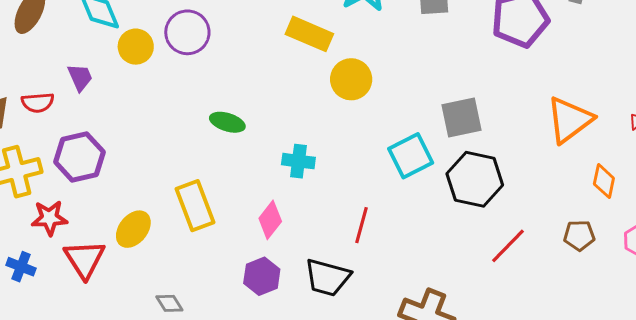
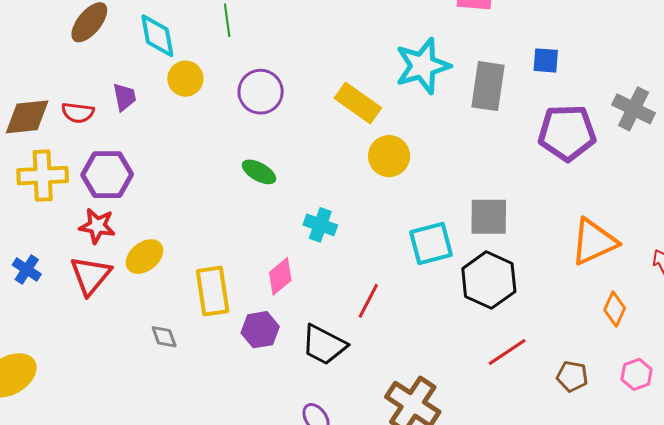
purple circle: (187, 32) -> (261, 92), moved
yellow rectangle: (195, 206) -> (213, 291), moved
red star: (49, 218) -> (97, 226), moved
brown pentagon: (579, 235) -> (572, 376), moved

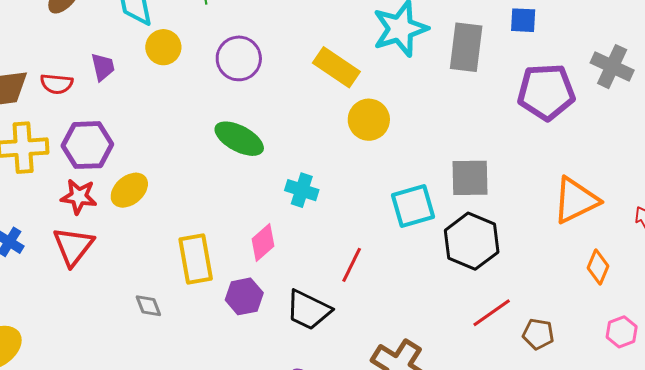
green ellipse: (259, 172) -> (239, 139), size x1.4
yellow ellipse: (145, 257) -> (129, 190), moved
brown pentagon: (572, 376) -> (538, 334), moved

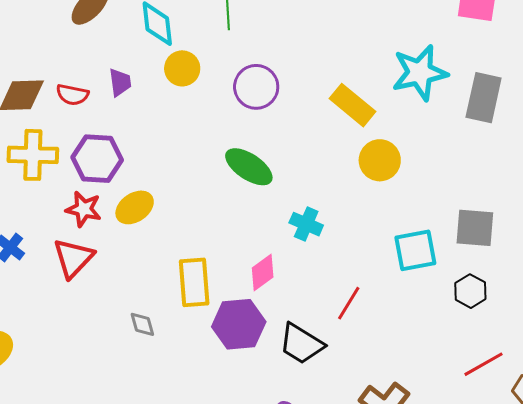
black hexagon: (472, 241) -> (470, 291), size x0.6
purple hexagon: (244, 296) -> (239, 324), size x1.4

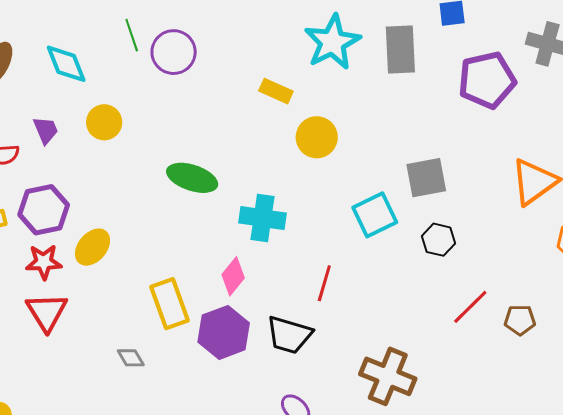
yellow circle: (182, 68) -> (104, 122), moved
purple circle: (256, 87) -> (174, 52), moved
yellow rectangle: (352, 105) -> (276, 91), size x0.7
cyan cross: (306, 224) -> (262, 218), size x1.4

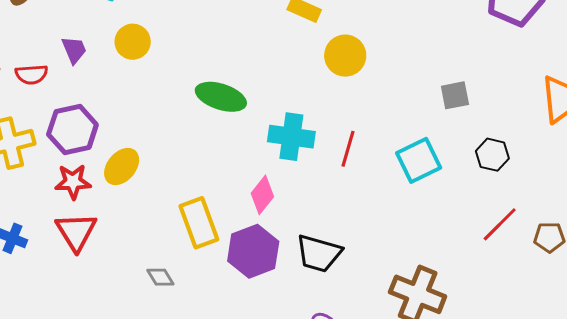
gray square: (426, 178) -> (455, 95), size x0.7
cyan square: (375, 215) -> (419, 160), moved
black hexagon: (438, 240) -> (492, 155), moved
red line: (324, 283) -> (348, 149), moved

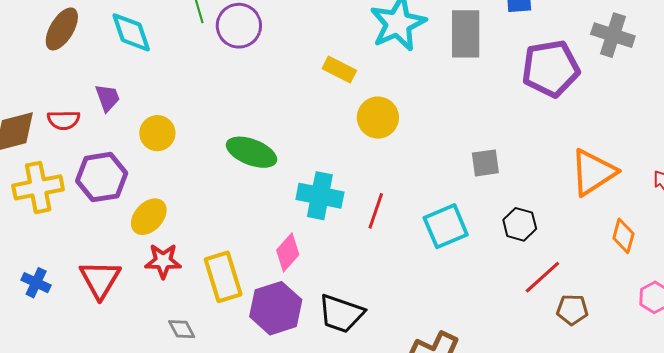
yellow circle: (133, 42) -> (157, 133), moved
red star: (73, 182) -> (163, 261), moved
red line: (500, 224) -> (542, 277), moved

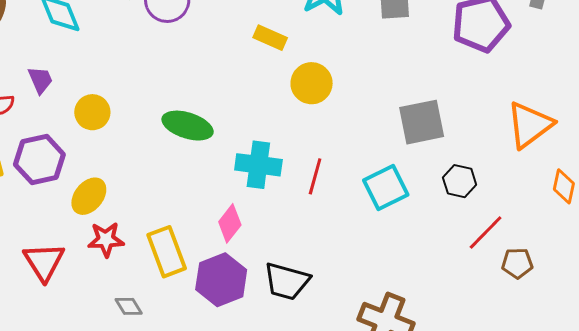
gray square: (485, 163) -> (422, 122), size x1.6

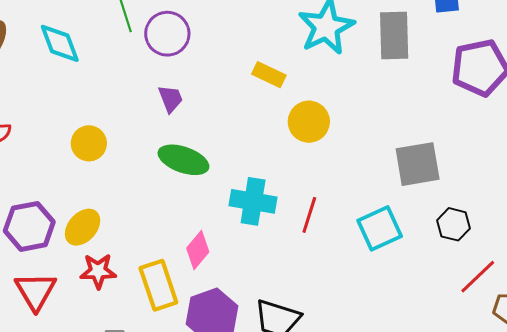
purple trapezoid: (40, 80) -> (171, 99), moved
purple hexagon: (39, 160) -> (29, 226), moved
pink diamond: (230, 223) -> (198, 250), moved

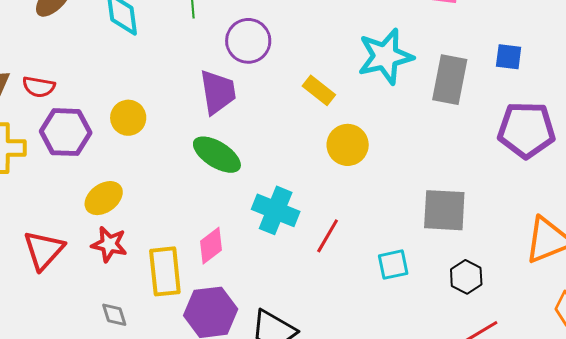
purple circle: (167, 34) -> (248, 41), moved
purple trapezoid: (171, 99) -> (218, 92), size x1.6
purple hexagon: (29, 226) -> (66, 132), moved
cyan square: (380, 228) -> (393, 265), size x0.7

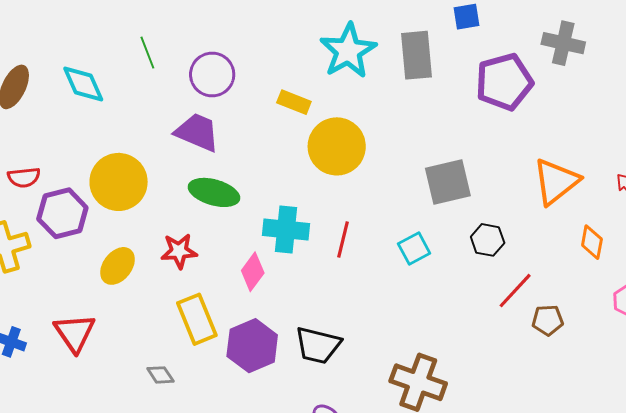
purple trapezoid: (218, 92) -> (197, 132), turned -42
yellow circle: (128, 118) -> (119, 182), size x1.6
yellow circle: (348, 145) -> (337, 146), size x1.4
red star: (109, 244) -> (179, 251), moved
pink diamond: (211, 246) -> (253, 272), moved

